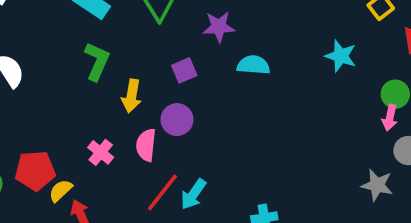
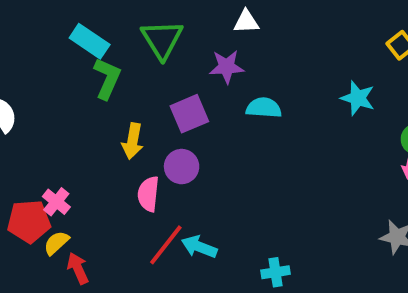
green L-shape: (97, 61) -> (107, 78), moved
purple square: (184, 70) -> (189, 114), size x1.4
pink cross: (101, 152) -> (56, 202), moved
cyan arrow: (193, 194) -> (199, 247), turned 76

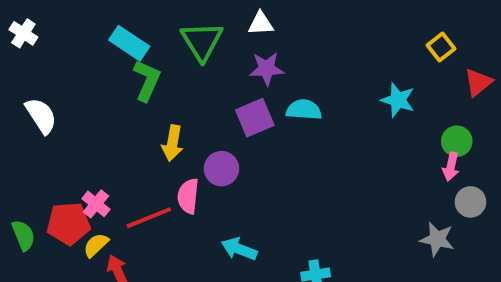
white triangle: (246, 22) -> (261, 24), moved
purple square: (189, 114) -> (255, 118), moved
red line: (166, 245) -> (149, 218), moved, turned 30

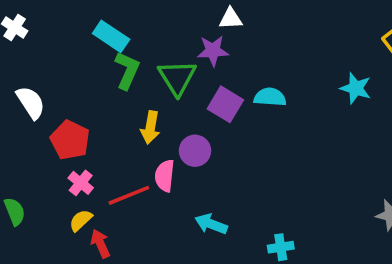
green triangle: (202, 41) -> (177, 77), moved
purple star: (267, 69) -> (213, 51), moved
purple square: (255, 118) -> (225, 104), turned -36
red pentagon: (69, 224) -> (70, 140), moved, turned 30

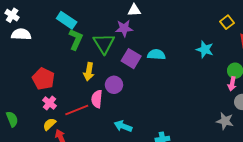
white semicircle: (31, 102) -> (21, 34), moved, turned -54

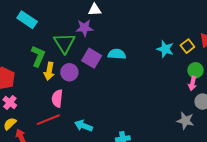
yellow square: (227, 22) -> (187, 46), moved
green L-shape: (76, 39) -> (38, 56), moved
purple circle: (114, 85) -> (69, 72), moved
red line: (77, 110) -> (48, 120), moved

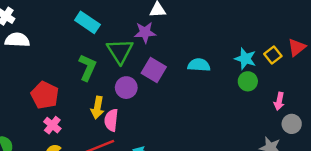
cyan rectangle: (27, 20) -> (87, 22), moved
cyan semicircle: (117, 54) -> (199, 65), moved
green circle: (195, 70) -> (248, 81), moved
yellow arrow: (49, 71) -> (97, 108), moved

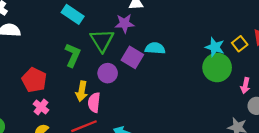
cyan semicircle: (199, 65) -> (155, 48), moved
green circle: (248, 81) -> (217, 67), size x1.6

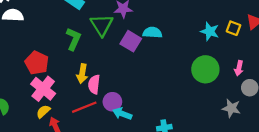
yellow square: (240, 44) -> (234, 28), turned -32
green circle: (217, 67) -> (205, 69), moved
purple circle: (108, 73) -> (112, 102), moved
pink cross: (41, 107) -> (43, 89), size x1.6

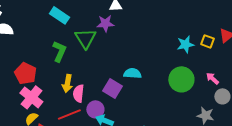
cyan star: (210, 31) -> (185, 44), turned -30
cyan semicircle: (152, 33) -> (132, 73), moved
purple square: (131, 41) -> (112, 88), moved
pink arrow: (239, 68) -> (212, 78), turned 120

